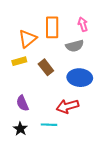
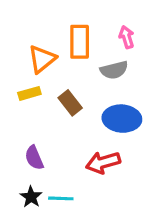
cyan line: (49, 125) -> (61, 198), moved

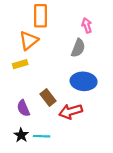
orange rectangle: (80, 42) -> (41, 16), moved
gray semicircle: (114, 70) -> (78, 48), turned -54
brown rectangle: (70, 103) -> (48, 97), moved

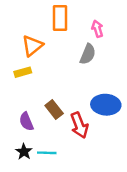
orange rectangle: (41, 16) -> (60, 18), moved
blue ellipse: (84, 81) -> (106, 105), moved
red arrow: (71, 111) -> (79, 125), turned -95

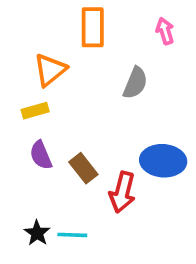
pink arrow: (97, 29) -> (165, 31), moved
purple semicircle: (26, 122) -> (41, 155), moved
red arrow: (79, 125) -> (122, 192), turned 35

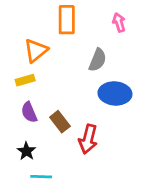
blue ellipse: (163, 161) -> (115, 93), moved
black star: (37, 233) -> (26, 151), moved
cyan line: (72, 235) -> (41, 177), moved

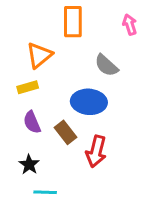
gray semicircle: (98, 60) -> (106, 65), turned 110
blue ellipse: (115, 93) -> (89, 102), moved

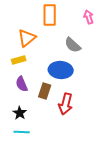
brown rectangle: (66, 132) -> (45, 91), turned 56
cyan line: (45, 192) -> (22, 132), moved

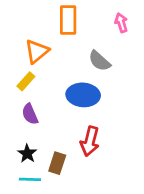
yellow rectangle: (19, 60) -> (26, 81), turned -32
brown rectangle: (45, 91) -> (57, 163), moved

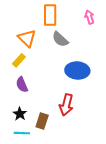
orange triangle: (37, 51) -> (27, 38), turned -36
gray semicircle: (99, 61) -> (60, 39), moved
blue ellipse: (83, 95) -> (77, 70), moved

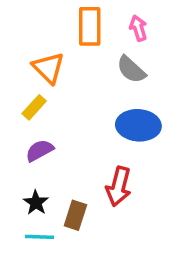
pink arrow: (89, 17) -> (138, 28), moved
gray semicircle: (60, 39) -> (131, 70), moved
purple semicircle: (22, 85) -> (39, 150), turned 84

